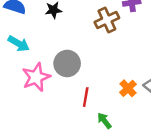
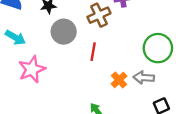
gray circle: (67, 63) -> (64, 32), moved
red line: (86, 97) -> (93, 52), moved

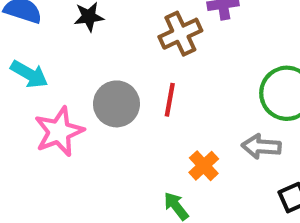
gray circle: (64, 32) -> (116, 104), moved
orange cross: (119, 80) -> (204, 166), moved

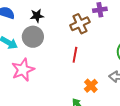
gray circle: (116, 104) -> (33, 37), moved

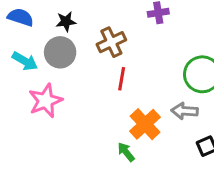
brown cross: (80, 24) -> (111, 42), moved
orange cross: (91, 86) -> (145, 124), size x1.5

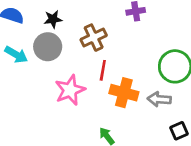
pink star: (45, 101) -> (70, 90), moved
orange cross: (145, 124) -> (124, 93), moved, turned -32

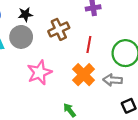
red line: (103, 70) -> (89, 44), moved
orange cross: (124, 93) -> (84, 75), turned 30

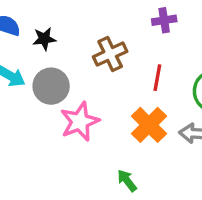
black star: (25, 14) -> (44, 39), moved
gray circle: (21, 37) -> (51, 86), moved

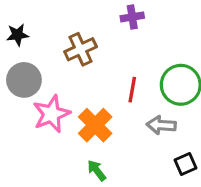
red line: (157, 78) -> (132, 90), moved
orange cross: (149, 125) -> (95, 125), moved

